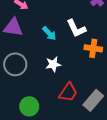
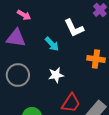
white L-shape: (76, 28) -> (74, 28), moved

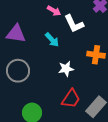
pink arrow: (24, 15) -> (54, 11), moved
white star: (56, 75) -> (66, 69), moved

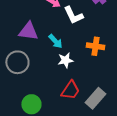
purple triangle: (16, 34) -> (28, 31), moved
cyan arrow: (52, 40) -> (55, 41), moved

